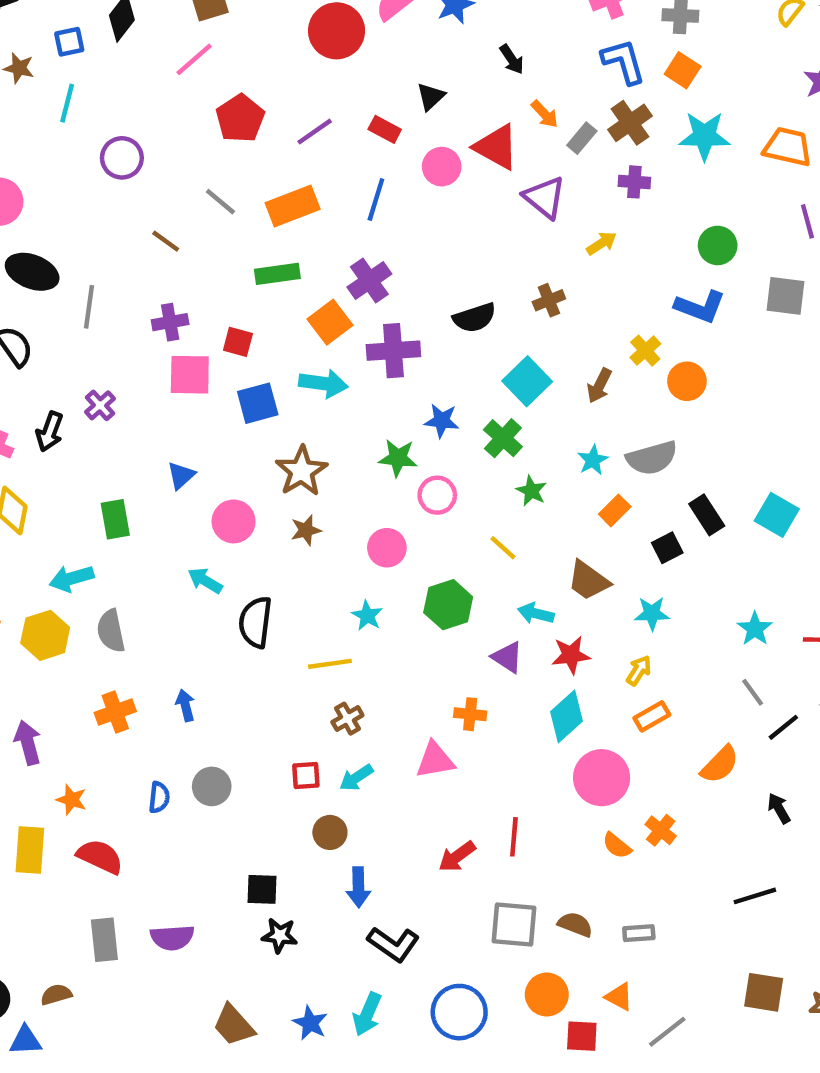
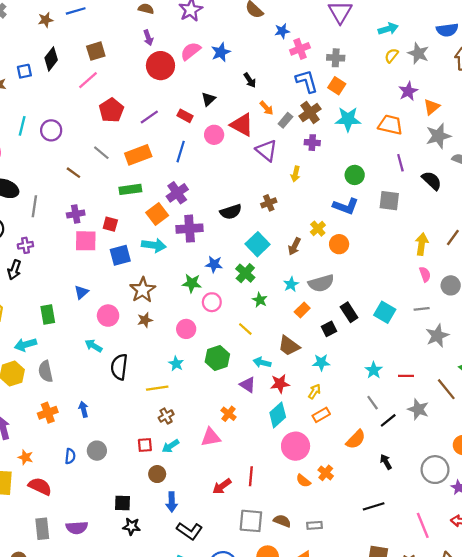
cyan line: (67, 103) -> (22, 126), moved
yellow arrow: (602, 243) -> (296, 174), turned 136
purple cross: (100, 405) -> (25, 245), moved, turned 32
orange cross: (470, 714) -> (229, 414), turned 32

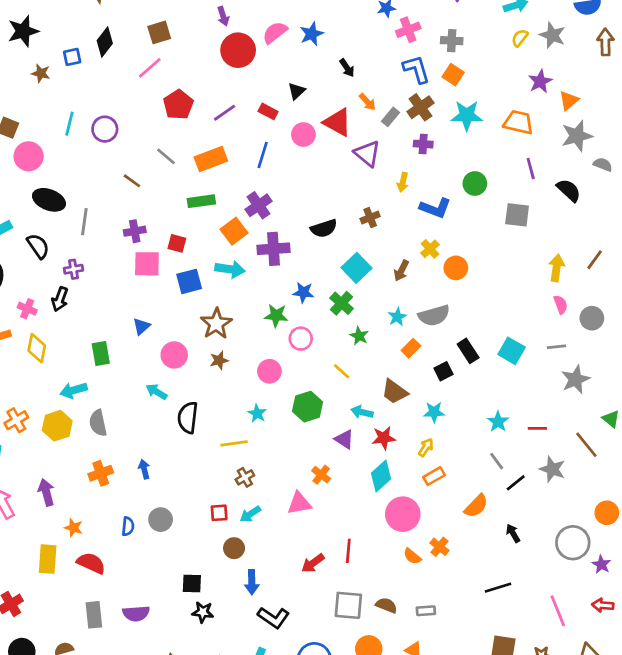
blue L-shape: (346, 206) -> (435, 208), moved

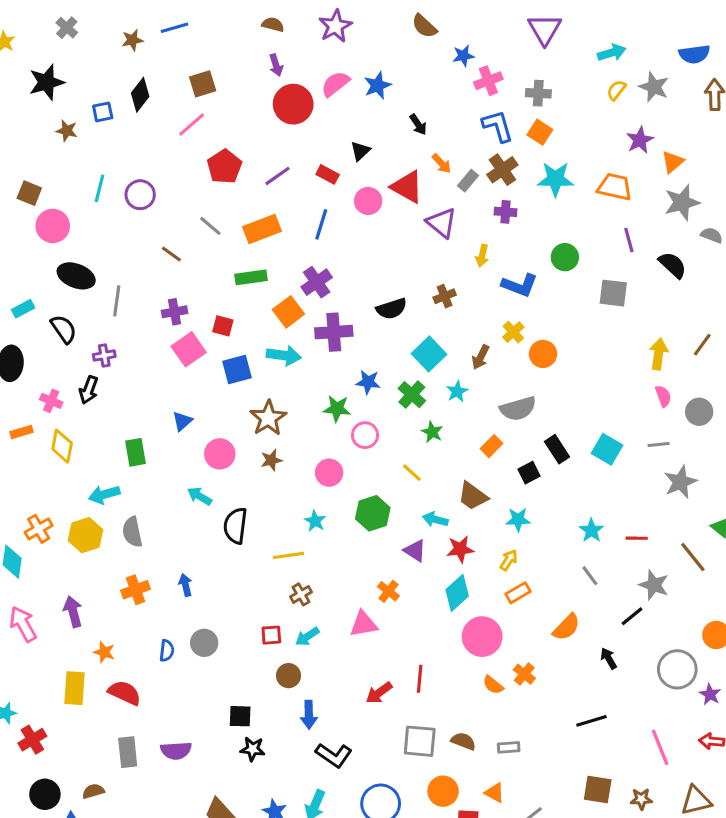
pink square: (147, 264) -> (189, 349), turned -36
cyan star: (397, 317) -> (457, 391), moved
black line: (516, 483) -> (632, 616), moved

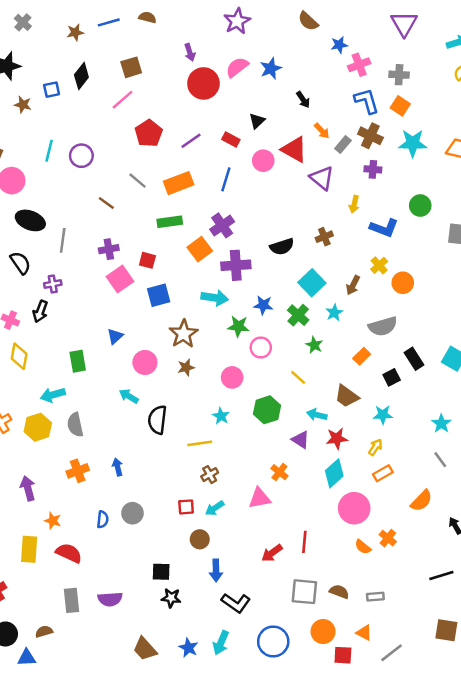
brown semicircle: (273, 25) -> (147, 17), moved
brown cross: (502, 170) -> (370, 136), turned -30
cyan arrow: (284, 356) -> (215, 298), moved

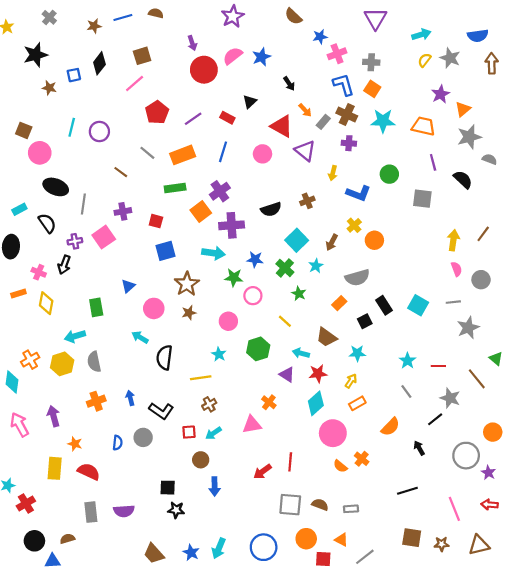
pink circle: (263, 161) -> (262, 154), moved
pink square: (120, 279) -> (104, 237), moved
black L-shape: (236, 603) -> (161, 411), moved

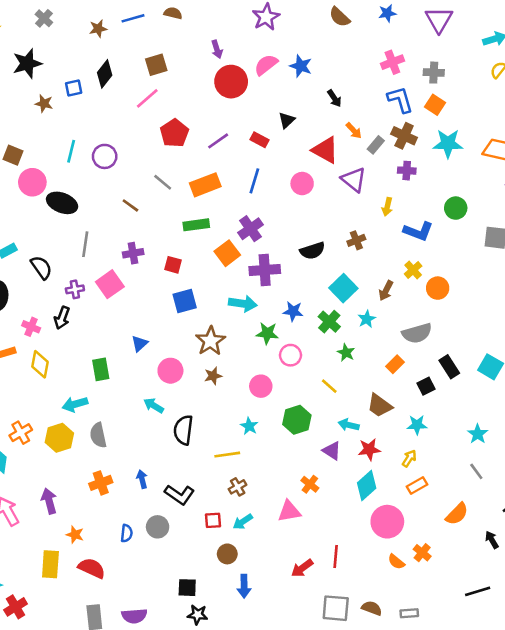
blue star: (320, 37) -> (387, 13), moved
blue star: (261, 57) -> (301, 66), turned -30
black ellipse: (56, 187) -> (62, 203), moved

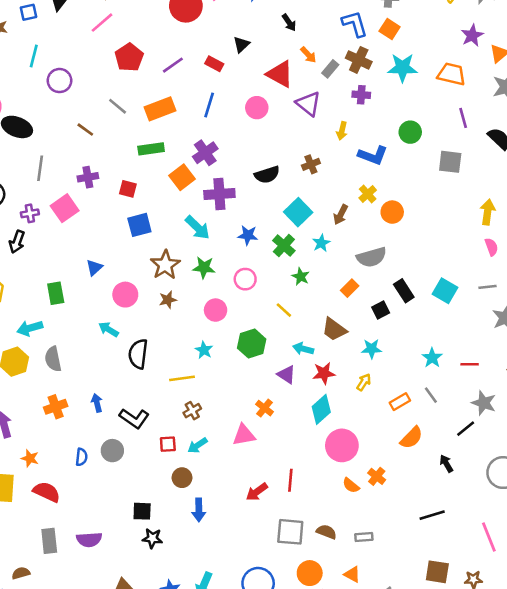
cyan line: (71, 151) -> (34, 56), moved
cyan arrow: (243, 304) -> (197, 228), turned 36
green star: (267, 333) -> (204, 267), moved
orange rectangle: (417, 486) -> (400, 402), moved

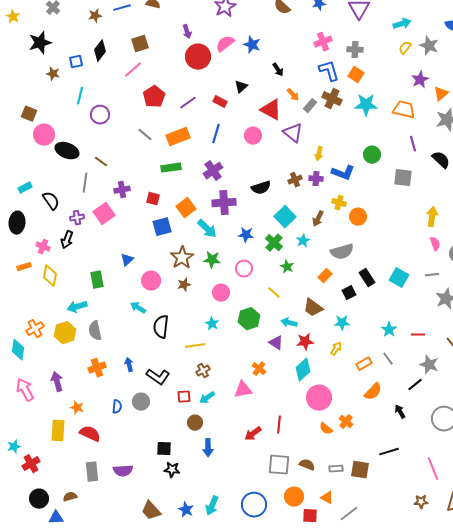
purple cross: (361, 95) -> (316, 179), moved
brown line: (85, 130) -> (101, 162), moved
orange square: (182, 177) -> (186, 208), moved
yellow cross: (368, 194) -> (339, 203), turned -32
brown square: (437, 572) -> (360, 470), moved

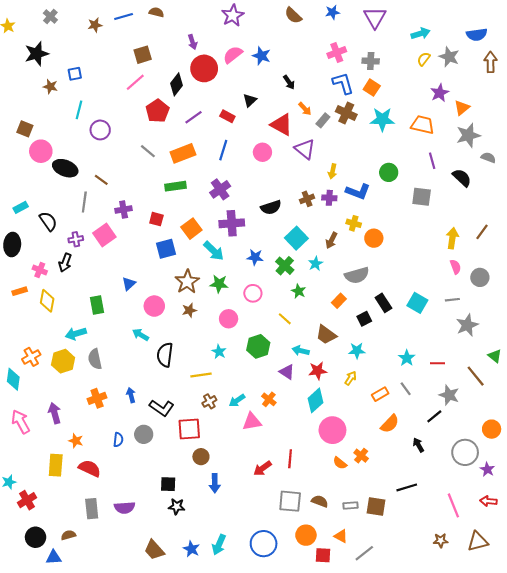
black diamond: (100, 51) -> (177, 84), moved
red square: (184, 397) -> (189, 429), size x1.6
cyan arrow: (207, 398) -> (237, 400), moved

